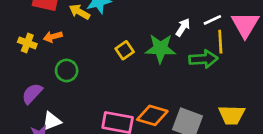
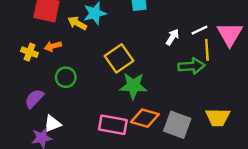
green star: (160, 48) -> (133, 86), moved
yellow square: (125, 50) -> (119, 58), size x1.6

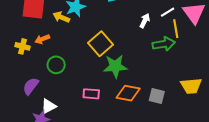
pink rectangle: (113, 125) -> (91, 94), moved, size x0.7
gray square: (177, 125) -> (157, 96), size x0.7

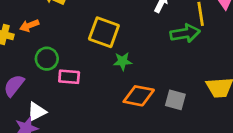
yellow square: (100, 44) -> (104, 32), turned -30
green star: (115, 66) -> (123, 61), size x0.6
pink rectangle: (91, 94) -> (69, 77), moved

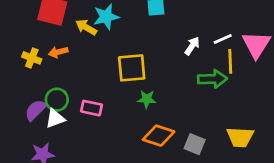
yellow square: (104, 32) -> (132, 68), turned -32
green circle: (47, 59) -> (57, 100), moved
white triangle: (37, 112) -> (55, 119), moved

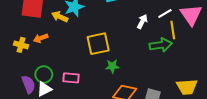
purple semicircle: (35, 110) -> (28, 84), turned 120

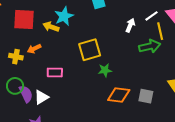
green circle: (44, 74) -> (15, 86), moved
pink rectangle: (71, 78) -> (55, 73), moved

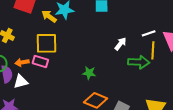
white arrow: (130, 25) -> (120, 44), moved
orange arrow: (34, 49) -> (22, 62), moved
yellow square: (90, 50) -> (47, 43), moved

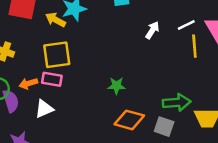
white arrow: (120, 44) -> (152, 30), moved
green arrow: (139, 62) -> (177, 102), moved
white triangle: (21, 82) -> (44, 109), moved

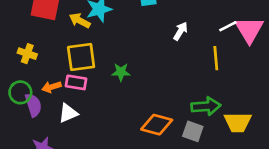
white line: (186, 25) -> (228, 26), moved
yellow line: (194, 46) -> (216, 58), moved
green star: (116, 86) -> (121, 72), moved

